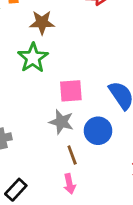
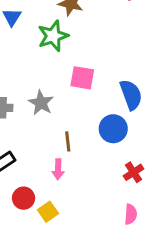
gray star: (61, 122) -> (41, 103), moved
blue circle: (98, 131) -> (113, 129), moved

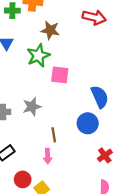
pink square: (82, 78) -> (60, 75), moved
gray star: (41, 103) -> (32, 107), turned 30

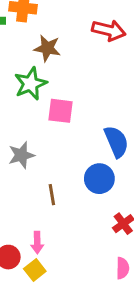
pink arrow: (48, 156) -> (37, 243), moved

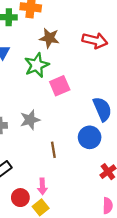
red arrow: (109, 30) -> (95, 40), moved
pink square: (60, 111) -> (60, 86), turned -30

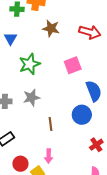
green star: (37, 65) -> (30, 64), moved
pink square: (60, 86) -> (73, 65), moved
pink arrow: (42, 186) -> (49, 156), moved

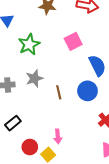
brown line: (50, 124) -> (59, 92), moved

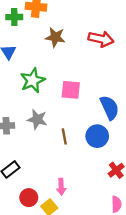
pink square: (73, 41) -> (71, 90), moved, turned 30
gray star: (34, 78) -> (37, 119), turned 30

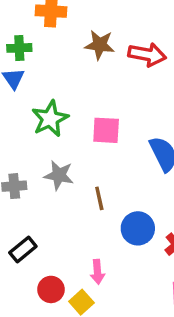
green cross: (14, 17) -> (19, 48), moved
brown star: (55, 37) -> (100, 45), moved
blue circle: (97, 136) -> (138, 228), moved

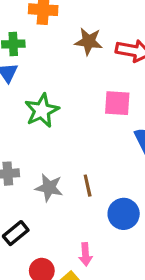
pink square: (106, 130) -> (117, 103), moved
gray star: (59, 175) -> (49, 188), moved

